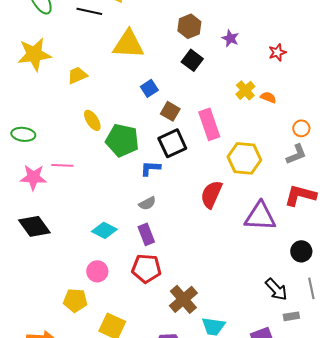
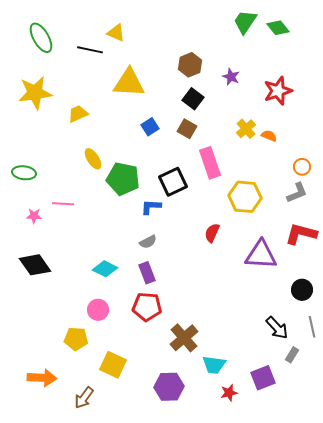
red star: (277, 52) -> (278, 91), size x1.6
brown square: (170, 111) -> (187, 129), moved
pink star: (33, 177) -> (34, 216), size x0.6
red semicircle: (211, 194) -> (212, 233), size x0.7
gray rectangle: (291, 316) -> (292, 355), turned -49

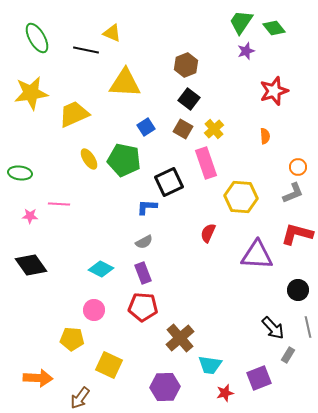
purple star: (231, 77) -> (246, 51), moved, turned 30
yellow trapezoid: (78, 114) -> (74, 114), size x1.5
yellow cross: (246, 129) -> (214, 129), moved
orange semicircle: (269, 136) -> (265, 136), turned 63
green pentagon: (123, 179) -> (124, 160), moved

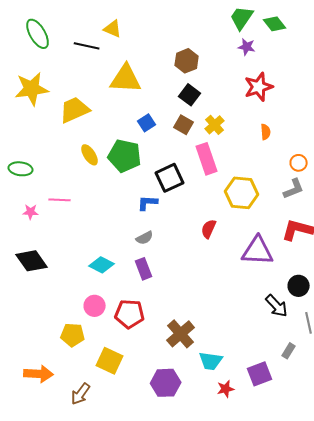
purple star: (246, 51) -> (247, 47), turned 30
red star: (274, 91) -> (259, 87), moved
red pentagon: (143, 307) -> (130, 314), moved
black arrow: (273, 328) -> (277, 306), moved

